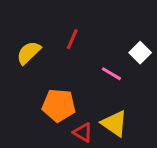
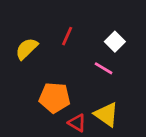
white square: (140, 53) -> (115, 42), moved

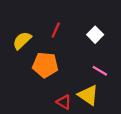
pink line: (104, 68) -> (100, 71), moved
orange pentagon: (55, 98) -> (45, 65), moved

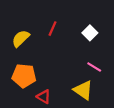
orange pentagon: (45, 65) -> (24, 76), moved
red triangle: (64, 102) -> (44, 97), moved

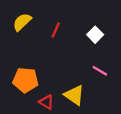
yellow semicircle: (21, 38) -> (22, 22), moved
yellow triangle: (83, 90) -> (74, 95), moved

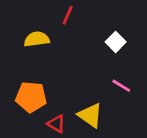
yellow semicircle: (22, 22) -> (37, 39), moved, turned 36
red line: (56, 30) -> (68, 15), moved

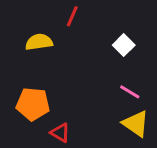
yellow triangle: (90, 115) -> (136, 124), moved

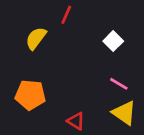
yellow semicircle: (39, 42) -> (36, 38), turned -45
red triangle: (60, 133) -> (76, 121), moved

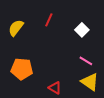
red line: (66, 15) -> (49, 20), moved
yellow semicircle: (36, 38) -> (16, 28), moved

